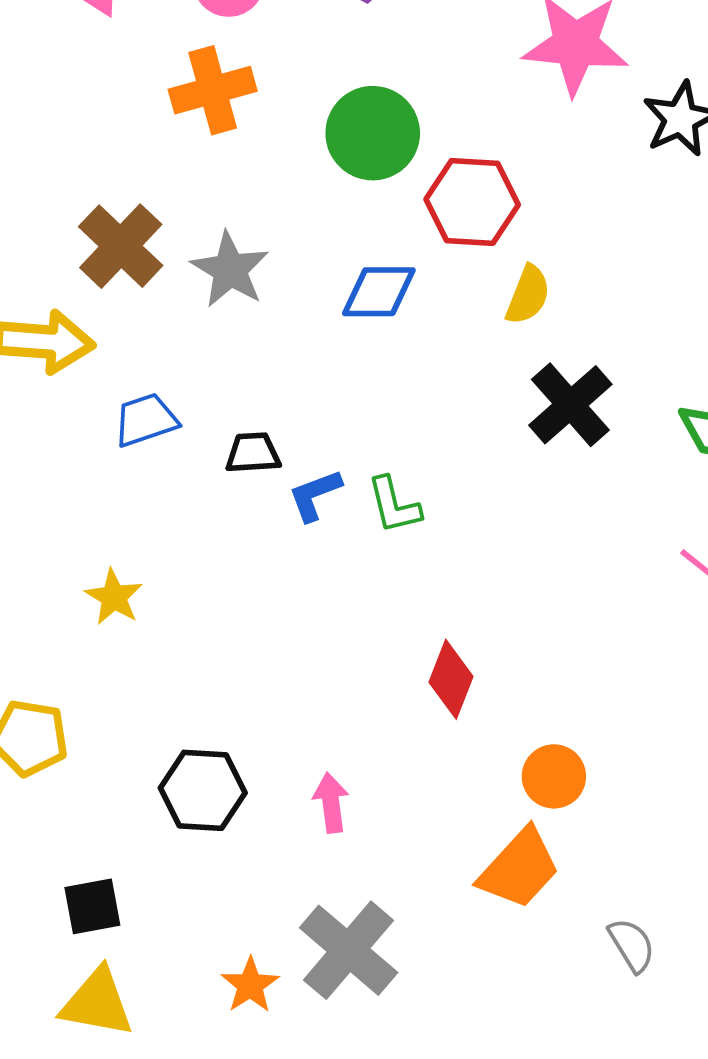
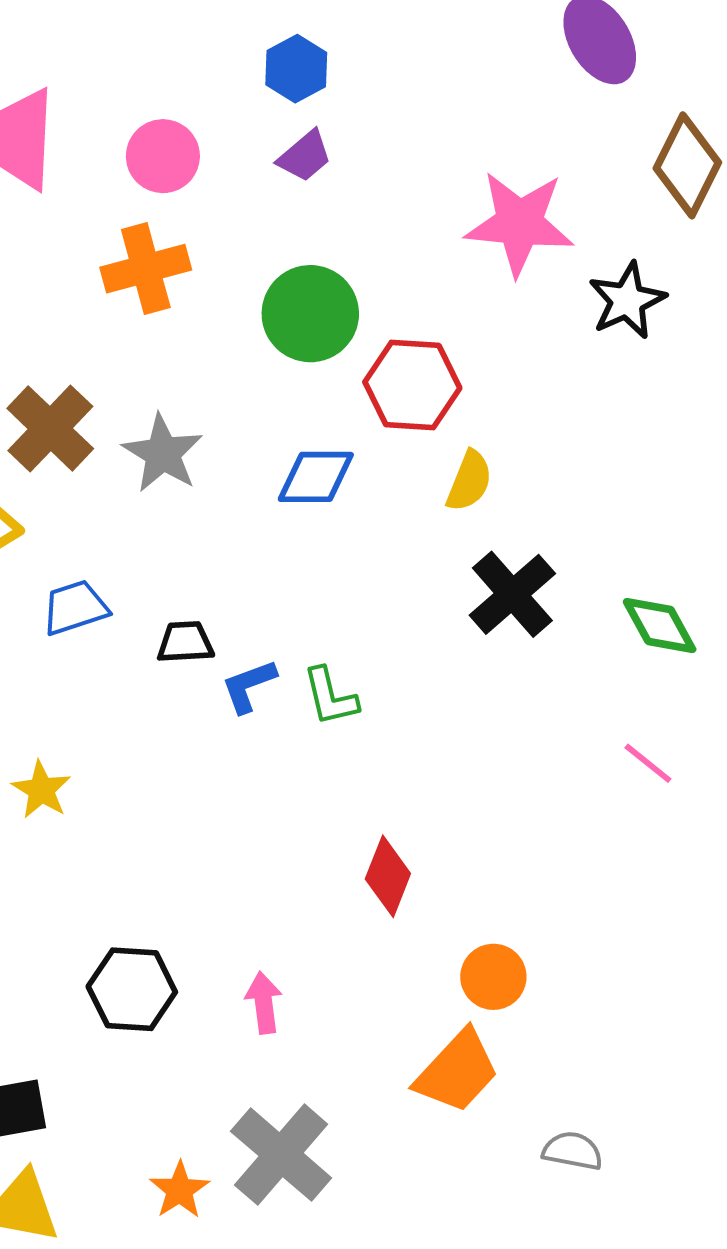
gray semicircle: (632, 945) -> (573, 1151), turned -48

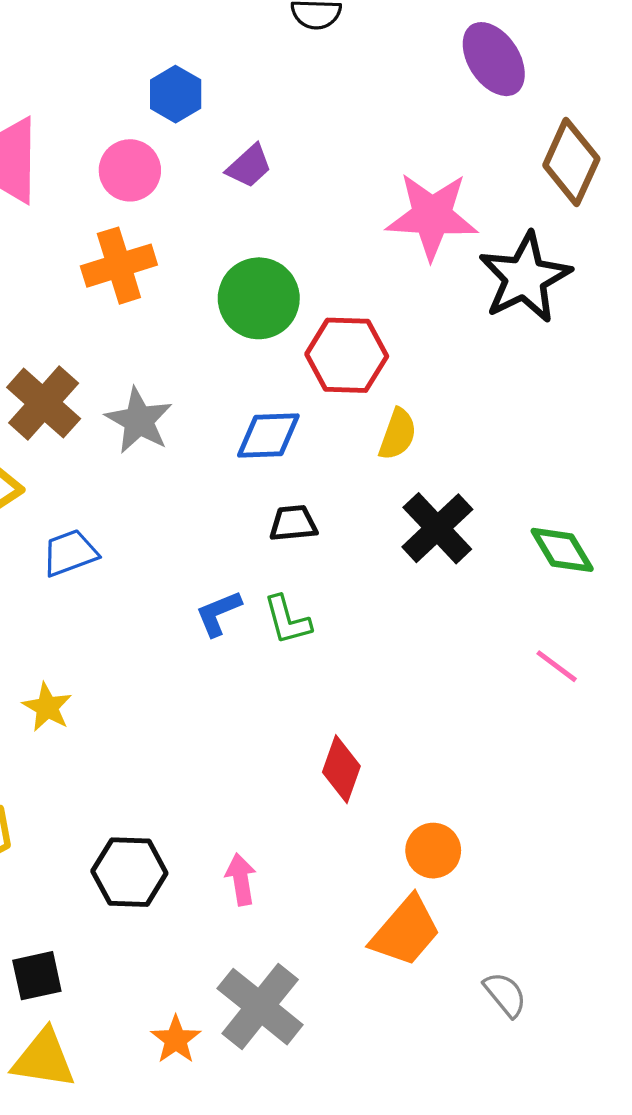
blue hexagon: (296, 69) -> (176, 94), moved
black star: (627, 301) -> (525, 278), size x1.4
black trapezoid: (185, 642) -> (293, 523), moved
gray semicircle: (573, 1151) -> (505, 994), turned 42

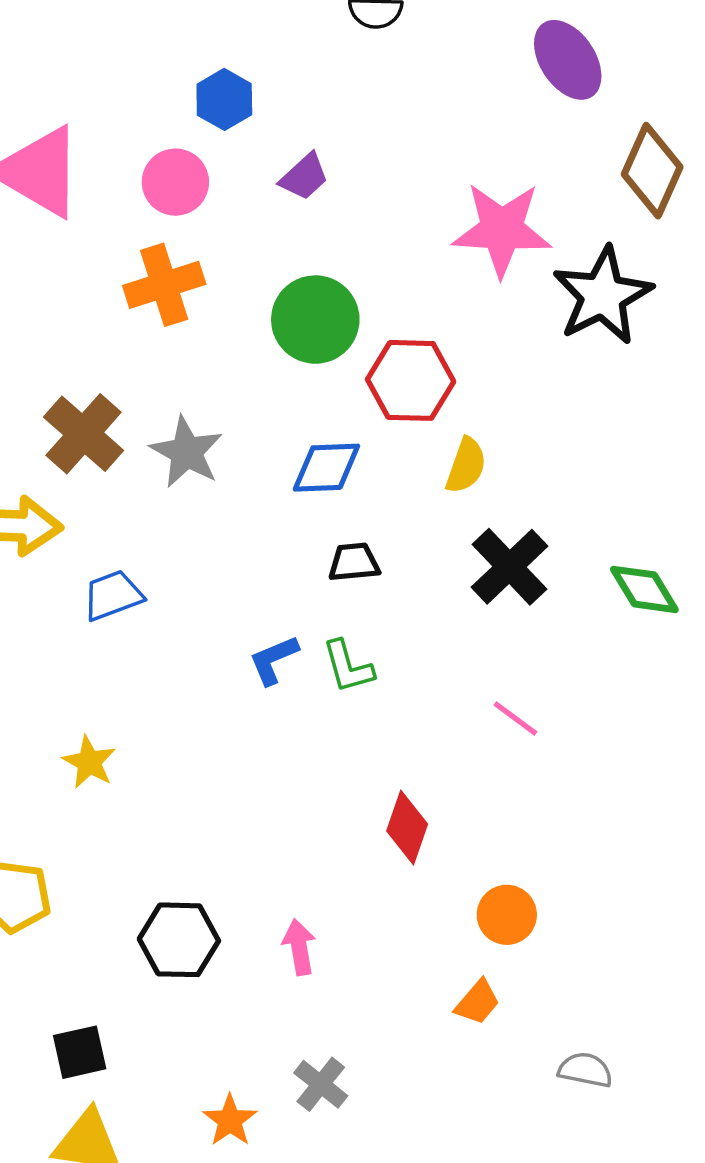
pink line: (557, 666) -> (515, 718), moved
orange trapezoid: (406, 931) -> (477, 1002), size x0.6
gray semicircle: (505, 994) -> (585, 1070), turned -39
gray cross: (260, 1007) -> (321, 1084), size x0.6

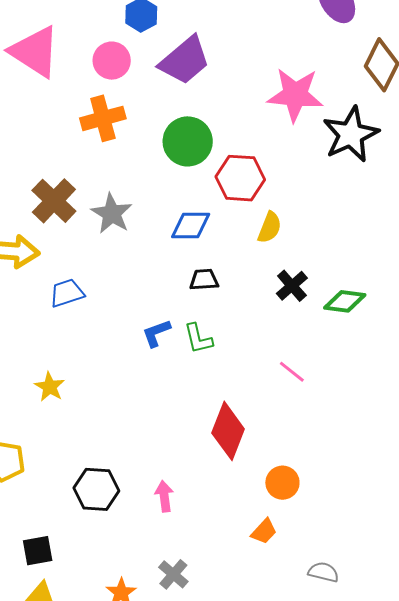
purple trapezoid: (304, 177) -> (185, 60), size x1.8
black cross: (509, 567) -> (292, 286), size x0.7
green diamond: (644, 589) -> (345, 301), moved, turned -54
red diamond: (407, 827) -> (228, 431), size x1.4

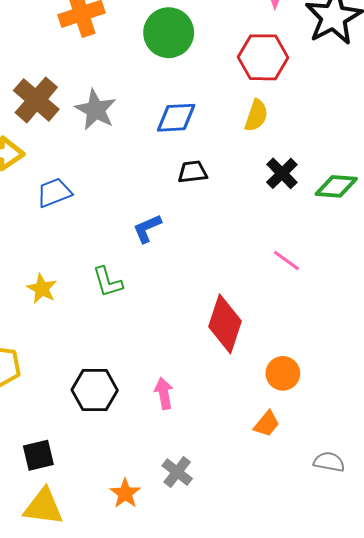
red hexagon: (240, 178) -> (263, 57), moved
green L-shape: (198, 339) -> (108, 282), moved

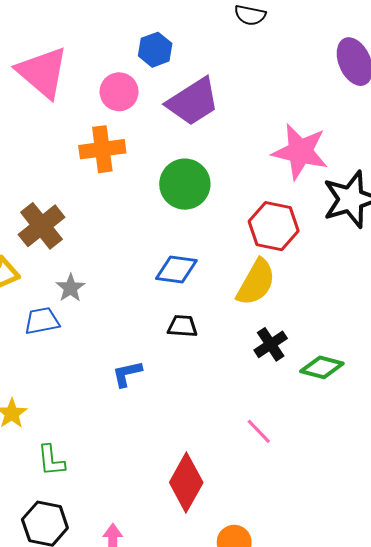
gray star: (96, 110) -> (70, 288), moved, size x0.7
yellow semicircle: (256, 115) -> (256, 282), size x1.5
green L-shape: (108, 282) -> (51, 461), moved

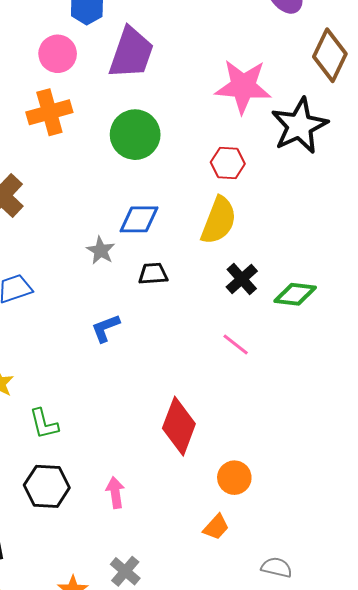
purple trapezoid: (193, 102) -> (131, 53), turned -30
red hexagon: (274, 226) -> (228, 163), size x0.7
gray star: (70, 288) -> (101, 251), moved
pink line: (259, 431) -> (236, 345), moved

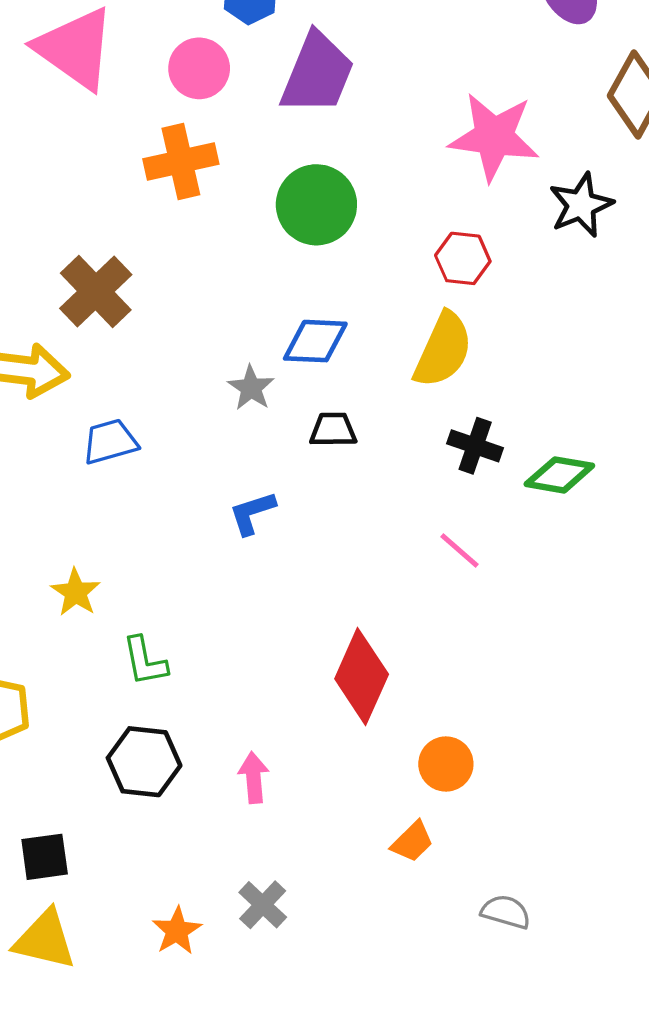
black star: (299, 126) -> (581, 205), size x0.7
black cross: (242, 279) -> (475, 446), turned -32

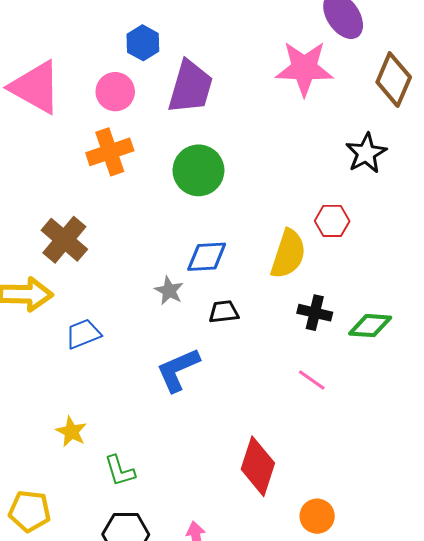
pink star: (494, 137) -> (304, 68), moved
red hexagon: (463, 258) -> (332, 221), moved
blue L-shape: (252, 513) -> (178, 370), size x1.5

